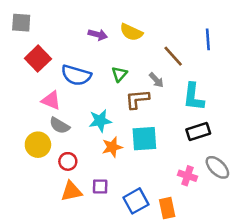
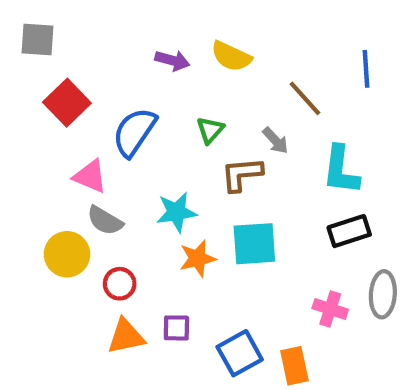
blue semicircle: (76, 75) -> (134, 132), turned 108
gray ellipse: (217, 167) -> (383, 294), turned 50

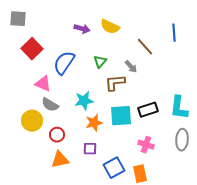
cyan L-shape: (341, 170) -> (179, 108), moved
black rectangle: (349, 231) -> (148, 110), moved
pink cross: (330, 309) -> (146, 145), moved
purple square: (176, 328) -> (90, 149), moved

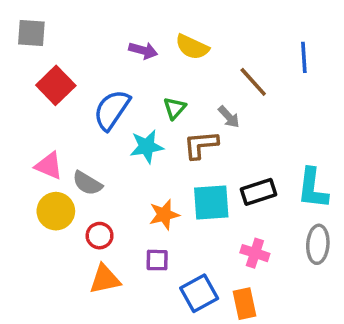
pink triangle: (43, 84) -> (49, 166), moved
cyan star: (84, 101) -> (147, 147), moved

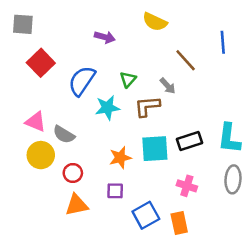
yellow semicircle: (192, 47) -> (155, 22), moved

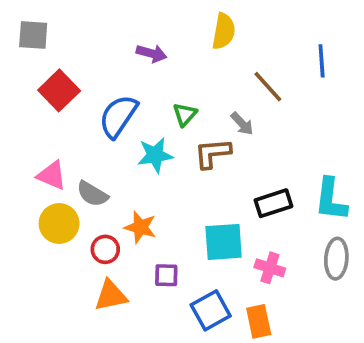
yellow semicircle: (155, 22) -> (224, 31), turned -105
cyan square: (155, 149) -> (224, 242), moved
orange star: (120, 158) -> (140, 227), moved, turned 30

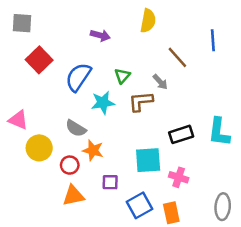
pink triangle: (52, 175) -> (18, 120), moved
gray semicircle: (92, 194) -> (76, 128), moved
gray ellipse: (336, 259) -> (223, 207), moved

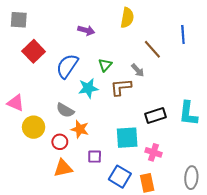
blue square: (139, 205) -> (120, 177), turned -30

